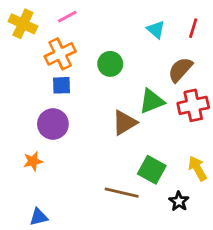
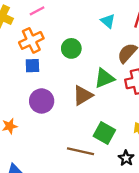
purple circle: (53, 124) -> (42, 101), moved

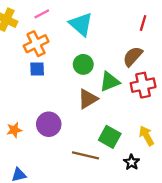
cyan triangle: (108, 21) -> (81, 24), moved, size x1.6
green circle: (71, 48) -> (83, 64), moved
purple circle: (42, 101) -> (49, 124), moved

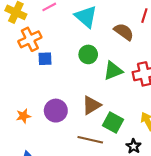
orange cross: (36, 44) -> (30, 39), moved
brown semicircle: (133, 56) -> (124, 32), moved, turned 84
brown triangle: (88, 99) -> (91, 105), moved

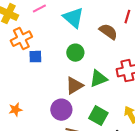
green triangle: (113, 71) -> (98, 79), moved
brown triangle: (91, 105) -> (74, 86), moved
purple circle: (56, 111) -> (61, 110), moved

